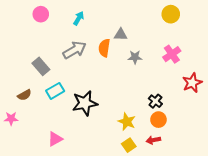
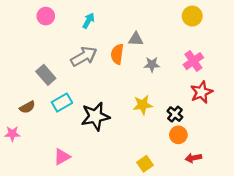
red star: (192, 83) -> (201, 92), moved
yellow star: (127, 122) -> (143, 105), moved, turned -30
red arrow: (153, 140) -> (193, 158), moved

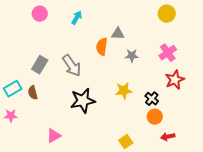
gray arrow: (84, 56) -> (72, 66), moved, turned 85
gray rectangle: (46, 75) -> (40, 65), turned 72
cyan rectangle: (62, 103) -> (13, 89), moved
brown semicircle: (27, 107) -> (33, 93), moved, turned 104

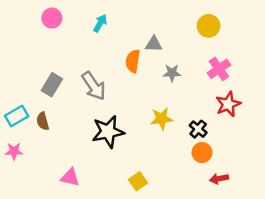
yellow circle: (167, 14) -> (209, 26), moved
pink triangle: (54, 136) -> (70, 177), turned 42
yellow square: (126, 142) -> (138, 181), moved

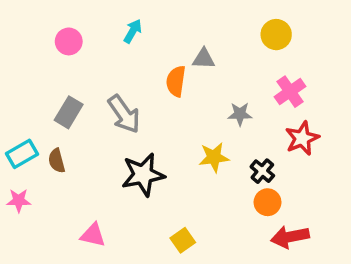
pink circle: (52, 18) -> (69, 41), moved
gray star: (172, 73) -> (240, 114), moved
red arrow: (219, 179) -> (290, 237), size x1.5

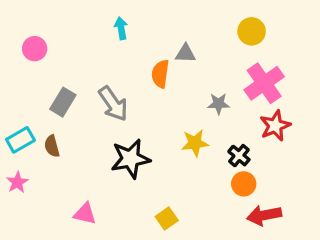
cyan arrow: (133, 31) -> (121, 28), turned -40
pink circle: (69, 41) -> (35, 49), moved
pink cross: (290, 92) -> (264, 83), size x1.4
pink star: (19, 200) -> (17, 182), turned -30

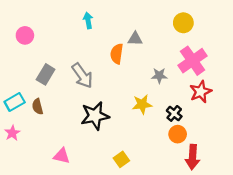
red arrow: (264, 215) -> (193, 157), turned -75

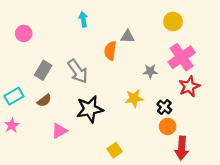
brown semicircle: (38, 107) -> (44, 100), moved, turned -112
pink triangle: (62, 156) -> (59, 131), moved, turned -42

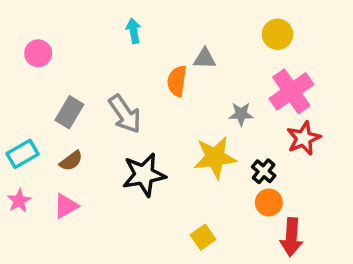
yellow star: (134, 98) -> (215, 157), size x1.4
pink triangle: (59, 131) -> (66, 206), moved
yellow square: (115, 150) -> (203, 237), moved

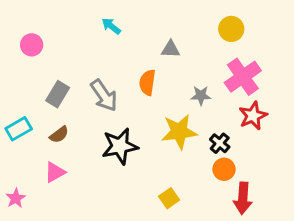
cyan arrow: (134, 31) -> (111, 26), turned -42
orange semicircle: (177, 81) -> (147, 82), moved
pink star: (19, 201) -> (16, 198), moved

